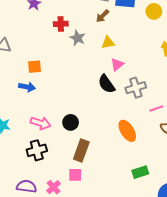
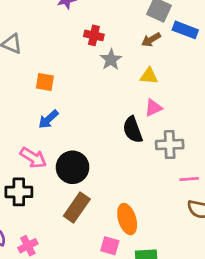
blue arrow: (27, 87) -> (48, 119), moved, turned 112
black circle: (71, 122) -> (73, 167), size x1.5
orange ellipse: (127, 131) -> (127, 219), moved
pink square: (75, 175) -> (110, 246), moved

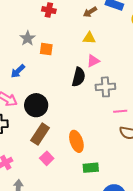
gray star: (111, 60) -> (28, 38), moved
orange square: (45, 82) -> (46, 49), moved
black semicircle: (133, 130) -> (79, 77), turned -144
pink square: (110, 246) -> (47, 158), moved, turned 32

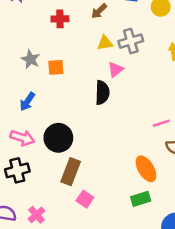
red cross: (49, 10) -> (60, 19), moved
gray cross: (105, 87) -> (131, 41), moved
orange ellipse: (76, 141) -> (146, 169), moved

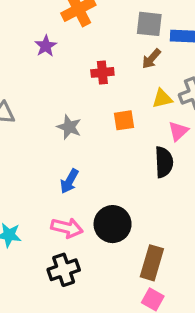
orange square: (56, 67) -> (124, 120), moved
brown rectangle: (71, 172) -> (152, 263), moved

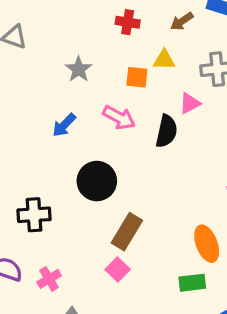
yellow triangle: (162, 99) -> (164, 60), moved
pink arrow: (67, 228) -> (119, 118), moved

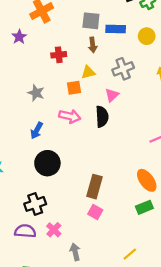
brown arrow: (182, 21) -> (93, 45), turned -48
black circle: (97, 181) -> (47, 163), moved
black cross: (34, 215) -> (35, 204), moved

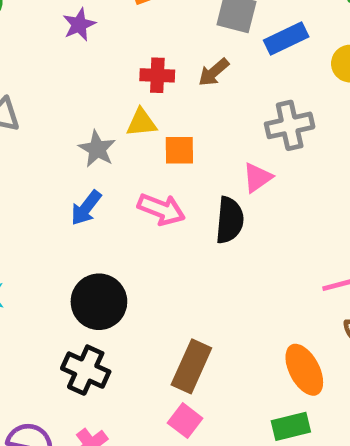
blue rectangle: (116, 29) -> (286, 38), turned -36
brown arrow: (93, 45) -> (214, 72), moved, turned 48
yellow triangle: (88, 72) -> (141, 123), moved
blue arrow: (37, 131) -> (86, 208), moved
black cross: (35, 204) -> (86, 370), moved, turned 35

